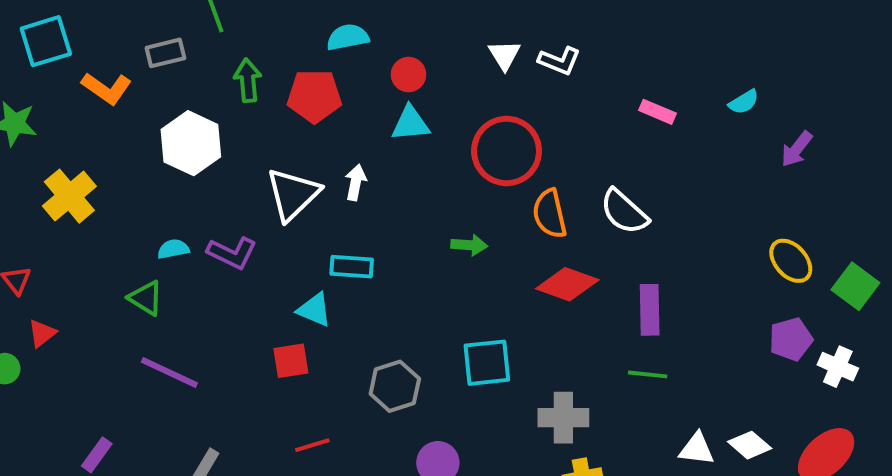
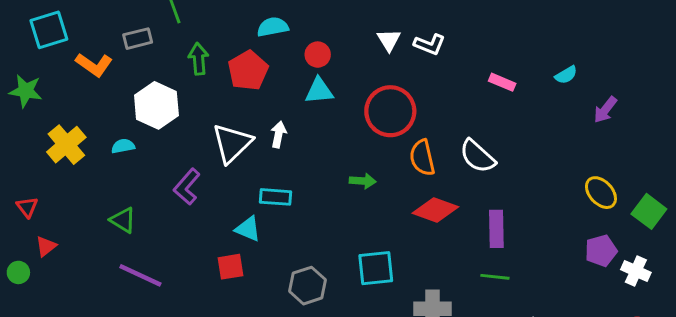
red pentagon: (314, 96) -> (248, 71), turned -30
cyan semicircle: (173, 249) -> (123, 146), moved
purple L-shape: (232, 253) -> (187, 187), turned 105

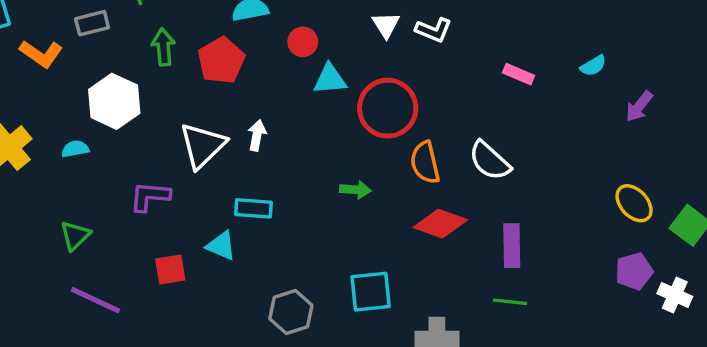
cyan triangle: (319, 91) -> (330, 79), moved
purple L-shape: (187, 187) -> (150, 196), turned 54
green triangle: (123, 220) -> (75, 236), turned 44
red square: (231, 267) -> (170, 270), moved

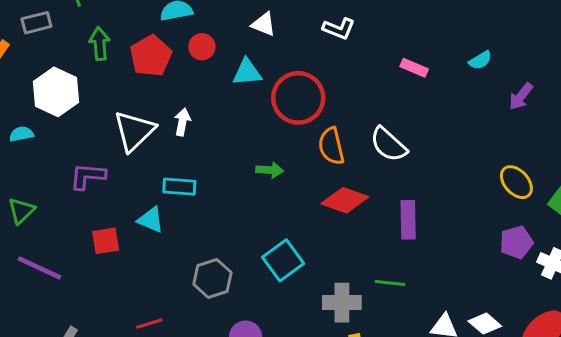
white triangle: (386, 25) -> (264, 24), moved, turned -36
red circle: (303, 42) -> (202, 47), moved
cyan square: (371, 292) -> (283, 260), turned -30
green line: (510, 302) -> (390, 283), moved

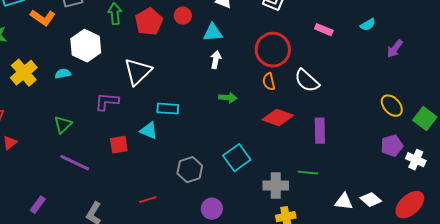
red circle: (298, 98) -> (273, 50), moved
white arrow: (182, 122) -> (216, 60), moved
orange semicircle: (331, 146) -> (269, 82), size x0.7

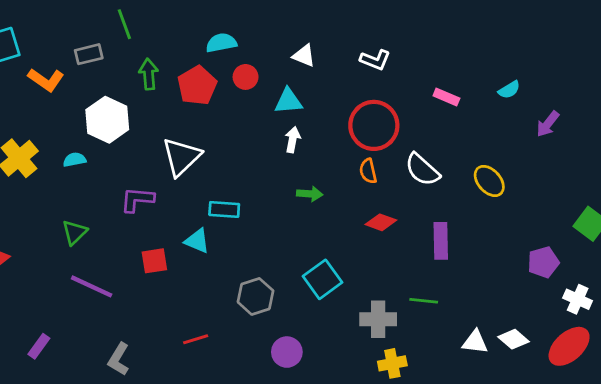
yellow ellipse: (392, 106) -> (489, 181), moved
red diamond: (278, 118) -> (381, 222), size x0.7
white cross: (416, 160) -> (578, 299), moved

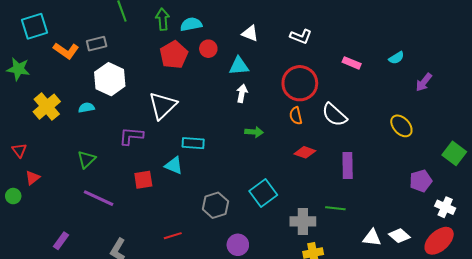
gray rectangle: (89, 54) -> (97, 44), moved
green arrow: (149, 74) -> (163, 19), moved
yellow ellipse: (489, 181) -> (401, 126), moved

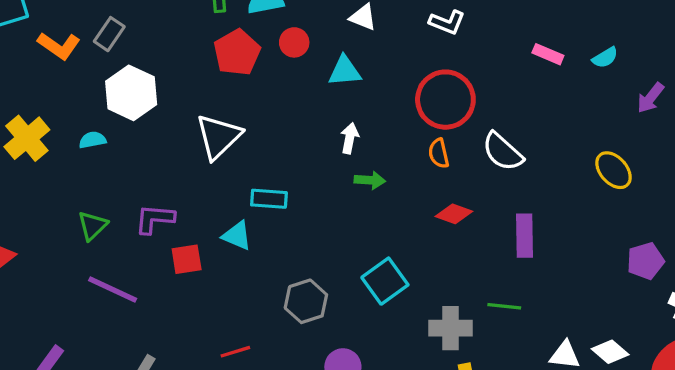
gray rectangle: (97, 44) -> (109, 34), turned -42
pink rectangle: (352, 63) -> (548, 54), moved
white arrow: (242, 93) -> (350, 138), moved
purple L-shape: (131, 136) -> (155, 219), moved

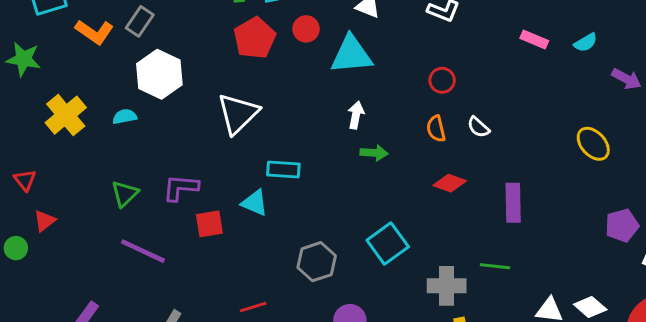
cyan triangle: (345, 71) -> (351, 55), size x1.4
purple arrow: (650, 98) -> (626, 79), turned -100
red circle: (445, 100) -> (442, 80), size x0.5
white semicircle: (503, 152) -> (478, 127), moved, size x0.6

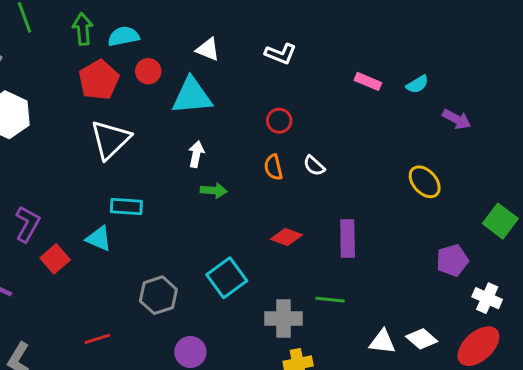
white triangle: (238, 114) -> (110, 140), moved
red diamond: (450, 183) -> (286, 237), moved
purple L-shape: (181, 188) -> (27, 224), turned 114
red square: (209, 224) -> (55, 259), turned -32

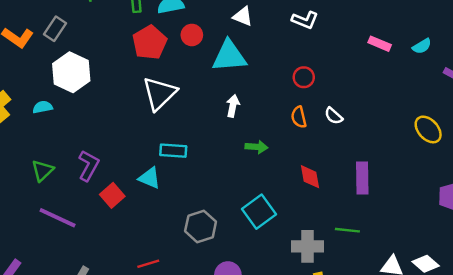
green arrow: (214, 190) -> (256, 147), moved
red diamond: (286, 237) -> (310, 177), turned 60

